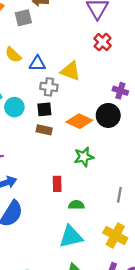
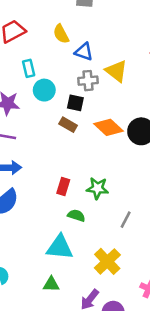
gray cross: (49, 87) -> (88, 81), turned -30
green star: (84, 157) -> (97, 188), moved

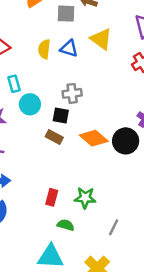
yellow semicircle: (61, 34) -> (44, 49), turned 36
blue triangle: (84, 52) -> (69, 49), moved
yellow triangle: (116, 71) -> (101, 39), moved

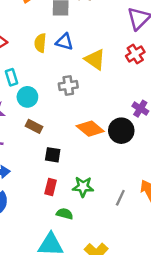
yellow triangle: (101, 39) -> (95, 59), moved
black square: (61, 116) -> (53, 155), moved
brown rectangle: (54, 137) -> (34, 126), moved
gray line: (114, 227) -> (120, 198), moved

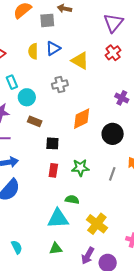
blue triangle: (64, 42) -> (53, 48), turned -42
orange diamond: (90, 129) -> (82, 119), turned -60
black circle: (121, 131) -> (113, 134), moved
green semicircle: (65, 214) -> (72, 200), moved

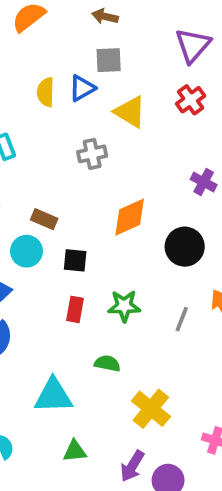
gray square: (47, 20) -> (109, 60), moved
cyan circle: (27, 97) -> (26, 251), moved
cyan triangle: (58, 218) -> (53, 396), moved

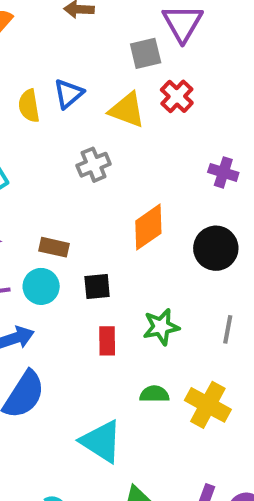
gray square: (109, 60) -> (146, 53), moved
red cross: (191, 100) -> (177, 96), moved
cyan triangle: (53, 396) -> (101, 441), turned 45
yellow cross: (151, 409) -> (208, 405), moved

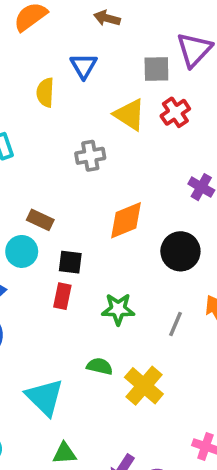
blue triangle: (69, 94) -> (84, 66), moved, turned -32
red rectangle: (107, 341) -> (62, 296), moved

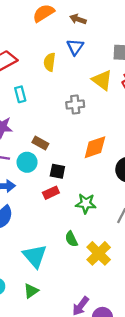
brown arrow: (107, 18) -> (78, 19), moved
red rectangle: (62, 296) -> (51, 193), turned 49
green semicircle: (100, 366) -> (71, 239), turned -133
green triangle: (65, 453) -> (31, 291), moved, turned -35

